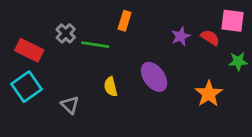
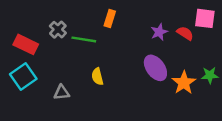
green star: (238, 61) -> (210, 75), moved
purple ellipse: (154, 77) -> (155, 68), moved
gray triangle: (70, 105) -> (62, 93), turned -49

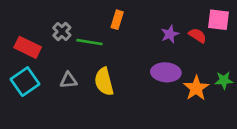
purple ellipse: (155, 68) -> (166, 72), turned -50
yellow semicircle: (97, 77) -> (104, 82), size x1.5
gray triangle: (62, 93) -> (68, 80), moved

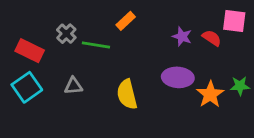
orange rectangle: (117, 20) -> (126, 21), turned 30
purple star: (170, 34) -> (182, 36), turned -30
yellow semicircle: (104, 82) -> (127, 94), moved

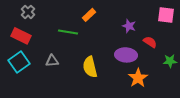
gray cross: (66, 34) -> (28, 12), moved
red semicircle: (212, 38) -> (150, 42), moved
orange star: (210, 94) -> (138, 78), moved

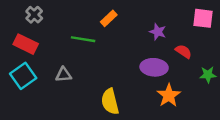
yellow semicircle: (90, 67) -> (110, 102), moved

